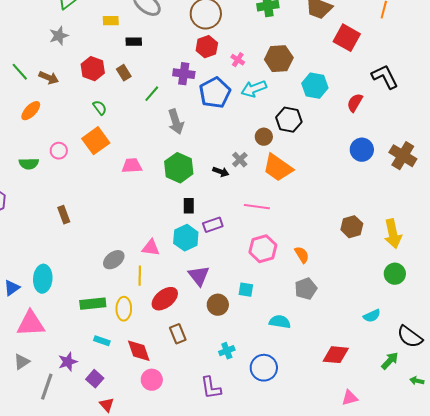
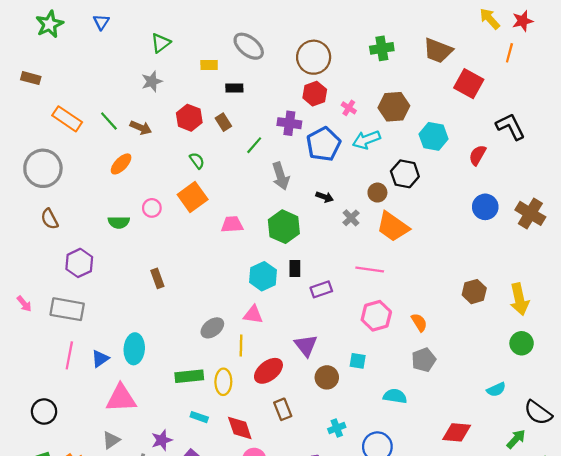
black arrow: (221, 172) -> (325, 197), moved
cyan hexagon: (186, 238) -> (263, 276), moved

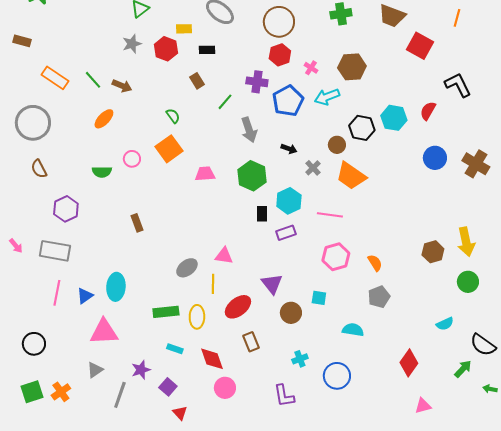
red hexagon: (189, 118) -> (166, 49), moved
cyan hexagon: (434, 136) -> (394, 118), moved
cyan hexagon: (263, 276) -> (289, 201), moved
brown hexagon: (474, 292) -> (433, 252), moved
red diamond: (457, 432) -> (409, 363), turned -60

